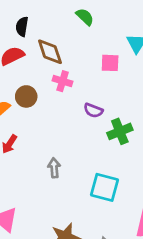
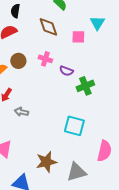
brown diamond: (50, 52) -> (48, 27), moved
pink cross: (63, 81) -> (45, 59), moved
gray arrow: (54, 168) -> (21, 112), moved, turned -72

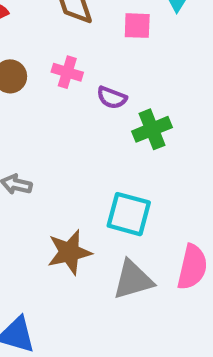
brown star: (46, 162) -> (69, 252), moved
gray triangle: (76, 172) -> (133, 280), moved

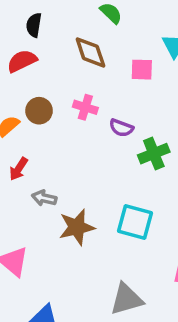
brown star: (69, 252) -> (77, 227), moved
gray triangle: (133, 280) -> (126, 299), moved

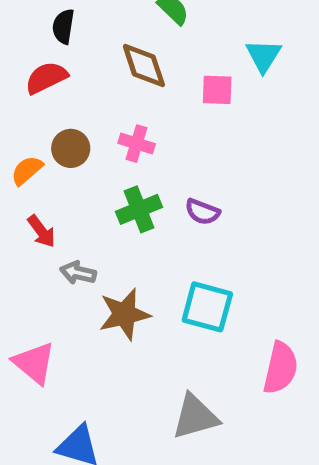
purple semicircle: (121, 128) -> (202, 212), moved
green cross: (154, 154) -> (139, 209), moved
red arrow: (18, 169) -> (41, 231), turned -70

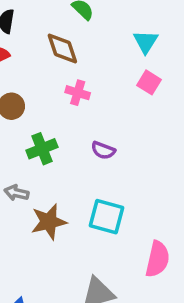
pink square: (217, 90) -> (149, 82), moved, turned 30
pink cross: (137, 144) -> (78, 93), moved
green cross: (139, 209) -> (42, 149), moved

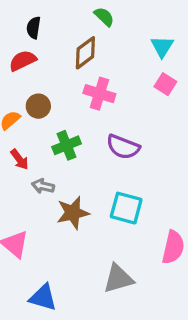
brown diamond: (62, 48) -> (85, 53), turned 72
pink cross: (78, 93) -> (99, 94), size x1.4
purple semicircle: (103, 150) -> (123, 147), size x1.5

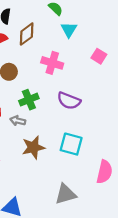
cyan triangle: (162, 46) -> (69, 30), moved
brown diamond: (85, 53) -> (27, 34), moved
gray arrow: (43, 186) -> (18, 121), moved

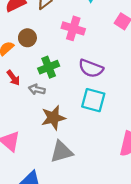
cyan square: (71, 144) -> (93, 100), moved
gray triangle: (66, 194) -> (62, 152), moved

